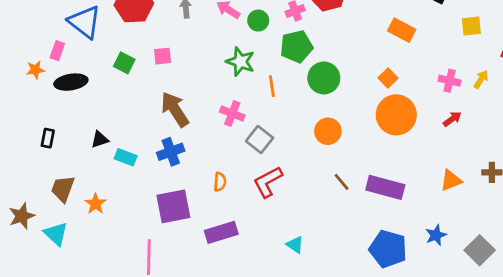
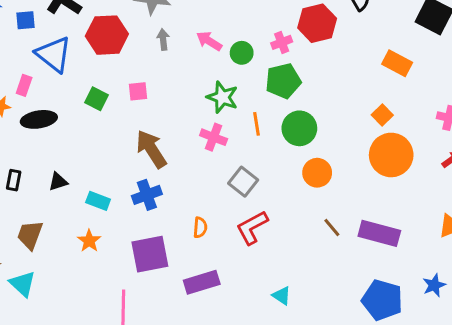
green circle: (324, 78) -> (299, 128), moved
pink cross: (232, 113) -> (214, 137), moved
black triangle: (100, 139) -> (58, 182), moved
orange star: (96, 204) -> (89, 241), moved

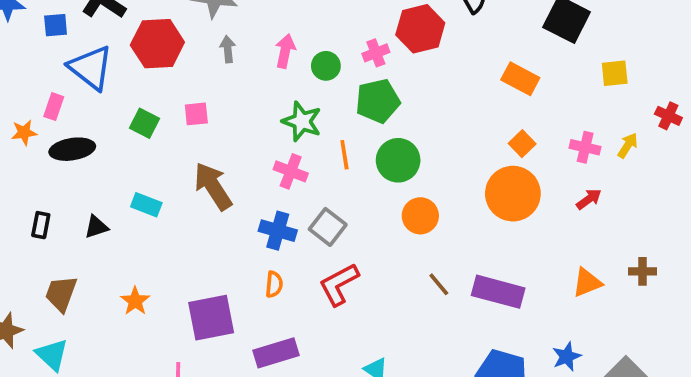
pink arrow: (209, 41) -> (285, 51), turned 70
orange square: (382, 115) -> (522, 144), moved
blue cross: (147, 195) -> (278, 231), moved, turned 36
cyan rectangle: (98, 201) -> (146, 205), moved

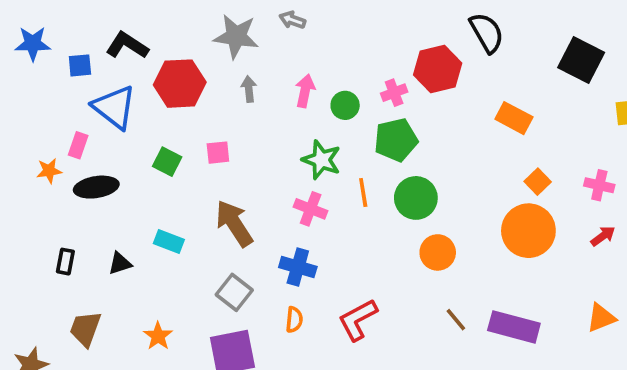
orange rectangle: (520, 79) -> (514, 118), moved
gray square: (328, 227) -> (234, 292), moved

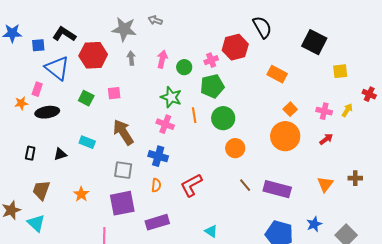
gray square: (234, 292) -> (123, 170), turned -30
orange triangle: (601, 318) -> (325, 184), turned -30

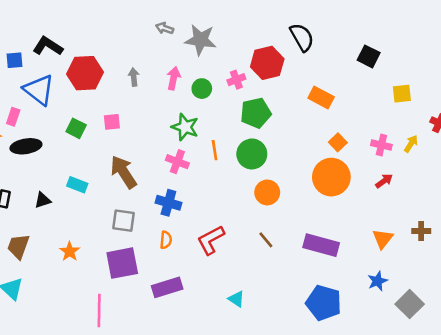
gray star: (124, 29) -> (200, 40), moved
black square: (314, 42) -> (369, 56), size x0.7
green pentagon: (212, 86) -> (256, 113), moved
brown line: (245, 185) -> (266, 240), moved
blue star: (314, 224) -> (378, 281), moved

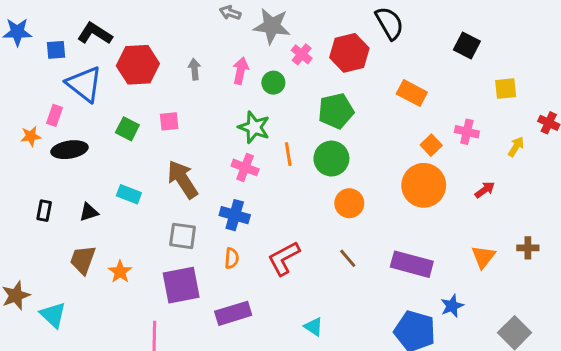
pink cross: (236, 80) -> (302, 54), moved, turned -30
pink cross: (381, 145) -> (467, 132), moved
brown trapezoid: (18, 246) -> (83, 260), moved
blue star: (378, 281) -> (452, 306), moved

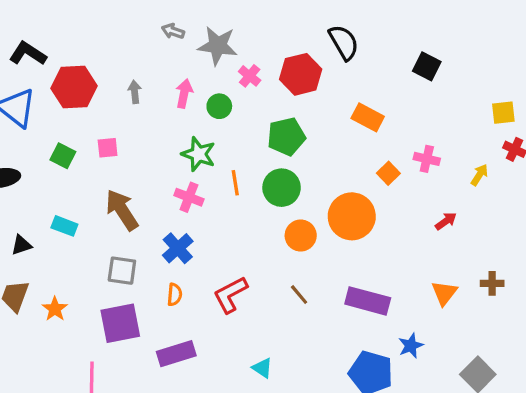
yellow square: (506, 89) -> (503, 113), moved
orange circle: (424, 185) -> (352, 216), moved
blue cross: (235, 215) -> (178, 248), turned 32

